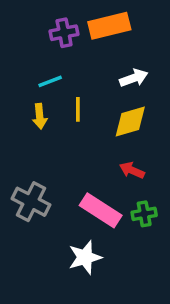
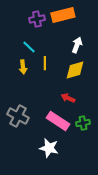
white arrow: (134, 78) -> (77, 45), turned -49
cyan line: (50, 81) -> (29, 47), turned 64
red arrow: (132, 170) -> (68, 98), moved
white star: (85, 257) -> (49, 148), turned 30

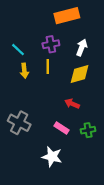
purple cross: (37, 19) -> (51, 44), moved
cyan line: (29, 47) -> (18, 50), moved
pink rectangle: (58, 121) -> (62, 128), size x0.6

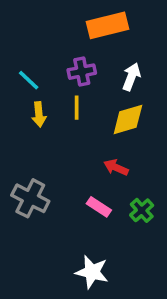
green cross: (88, 130) -> (142, 210), turned -32
white star: (52, 157) -> (92, 272), moved

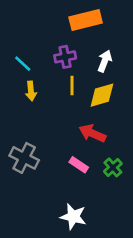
yellow line: (77, 108) -> (72, 86), moved
red arrow: (116, 167) -> (92, 133), size x1.4

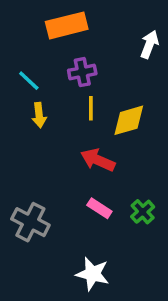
orange rectangle: (86, 20) -> (67, 25), moved
white arrow: (105, 61) -> (149, 44), moved
red arrow: (92, 133) -> (98, 160), moved
gray cross: (24, 158) -> (30, 222), moved

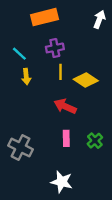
white arrow: (149, 44) -> (99, 19), moved
yellow diamond: (129, 120) -> (86, 80), turned 50
pink rectangle: (99, 208) -> (66, 138), turned 56

